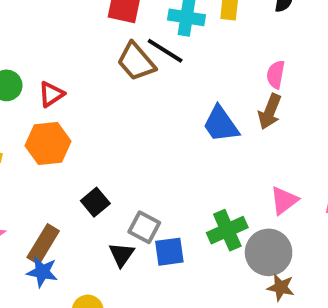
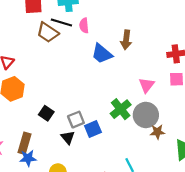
pink semicircle: (276, 75) -> (84, 26), moved
gray square: (144, 227) -> (76, 120), turned -35

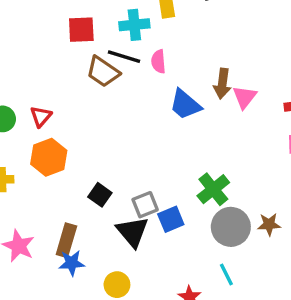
pink triangle: (147, 85) -> (245, 97), moved
gray circle: (146, 115) -> (231, 227), moved
black triangle: (68, 137) -> (132, 232), size x1.5

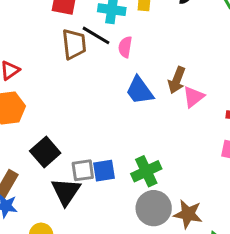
brown trapezoid: (103, 72) -> (74, 44), turned -144
black square: (100, 195) -> (45, 152), size x1.4
blue square: (171, 219) -> (104, 171), moved
brown star: (269, 224) -> (188, 214), size x1.4

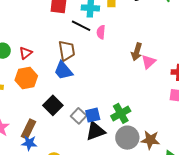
brown trapezoid: (74, 44) -> (67, 51), moved
blue trapezoid: (140, 91) -> (63, 71), moved
gray square: (83, 170) -> (79, 116), turned -35
black triangle: (66, 192) -> (95, 131), moved, turned 40

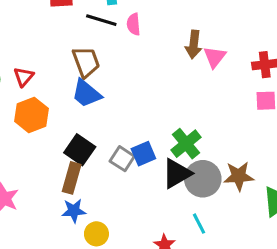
brown rectangle: (28, 129) -> (72, 178), moved
black triangle: (95, 131) -> (177, 174), moved
blue star: (29, 143) -> (74, 211), moved

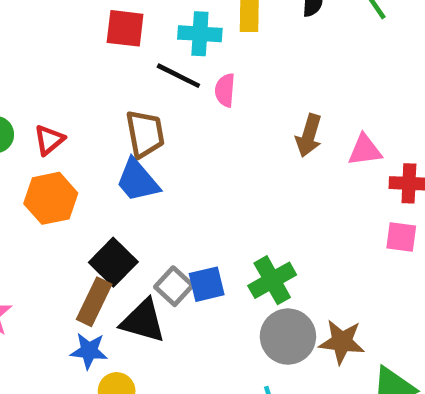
pink triangle: (215, 57) -> (365, 150), moved, turned 35
black triangle: (177, 174) -> (143, 321), moved, turned 36

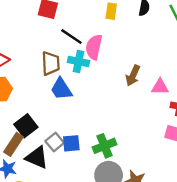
cyan cross: (200, 34) -> (79, 62), moved
pink semicircle: (225, 90) -> (94, 47), size x1.5
blue trapezoid: (138, 181) -> (61, 89), moved

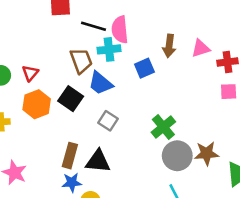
black square: (26, 126) -> (71, 99), moved
gray square: (55, 142) -> (108, 121), moved
blue square: (71, 143) -> (144, 68), moved

